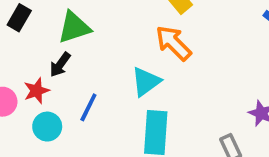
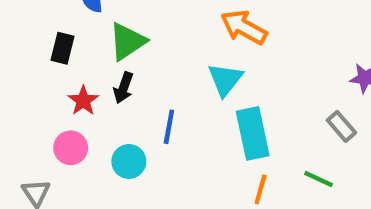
red star: (37, 91) -> (83, 101), moved

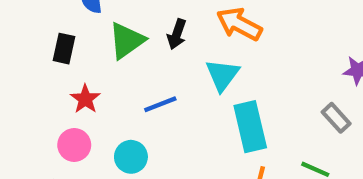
black arrow: (123, 88) -> (177, 34), moved
blue line: (169, 127) -> (160, 104), moved, turned 60

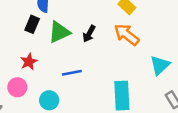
black rectangle: (64, 49) -> (32, 24), moved
cyan triangle: (222, 75) -> (160, 65), moved

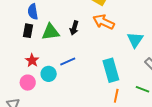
green triangle: (59, 32) -> (51, 32), turned 30
cyan circle: (49, 100) -> (49, 74), moved

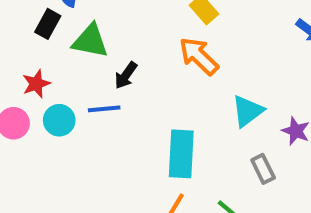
black arrow: (74, 28) -> (126, 75), moved

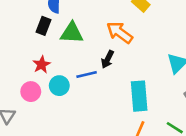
orange arrow: (199, 56) -> (120, 32), moved
black arrow: (126, 75) -> (107, 59), moved

